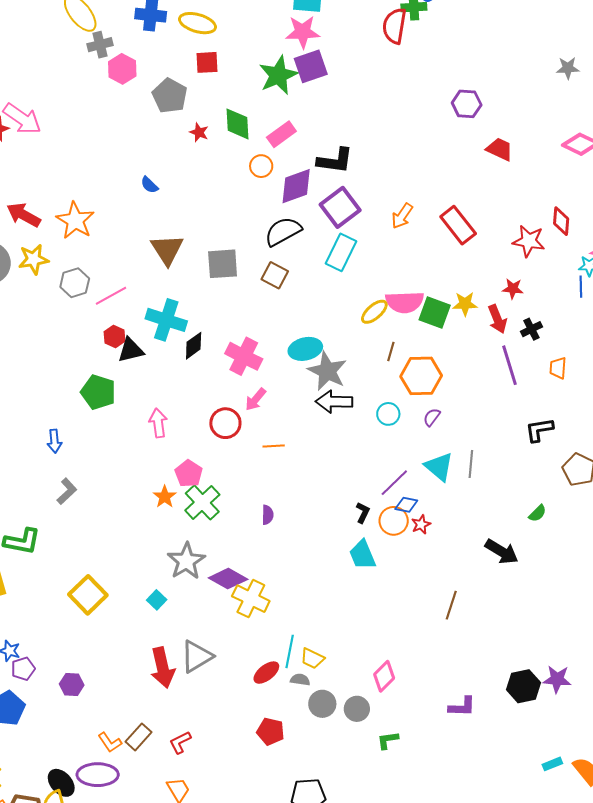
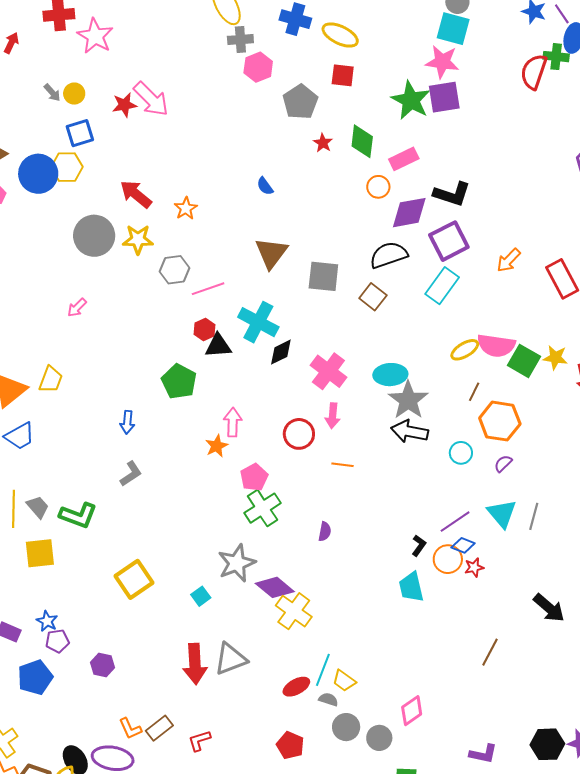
green star: (278, 75) -> (411, 100), turned -30
orange star: (75, 220) -> (186, 208), size x0.6
pink arrow: (256, 399) -> (333, 416), turned -45
orange star: (165, 497) -> (217, 446), moved

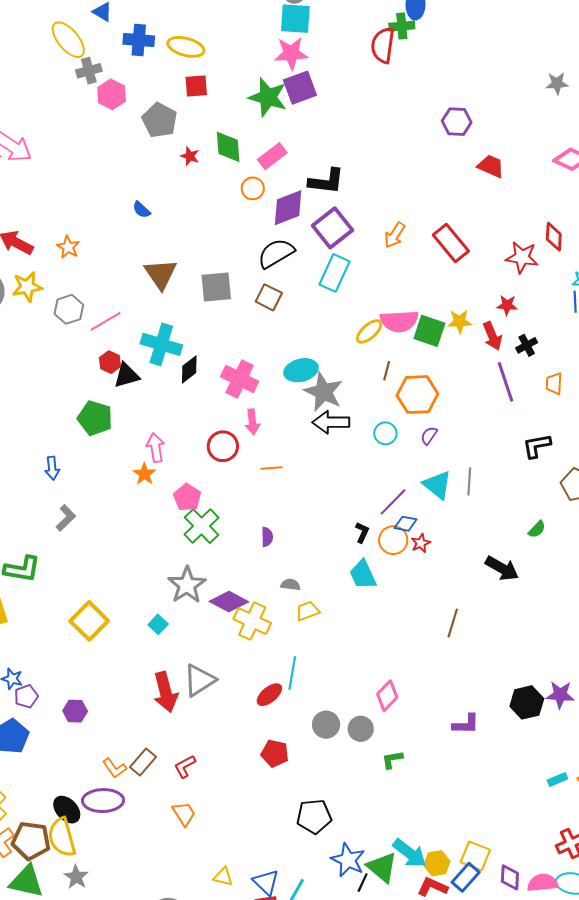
yellow trapezoid: (344, 681) -> (307, 611), moved, turned 135
gray semicircle: (328, 699) -> (290, 585), moved

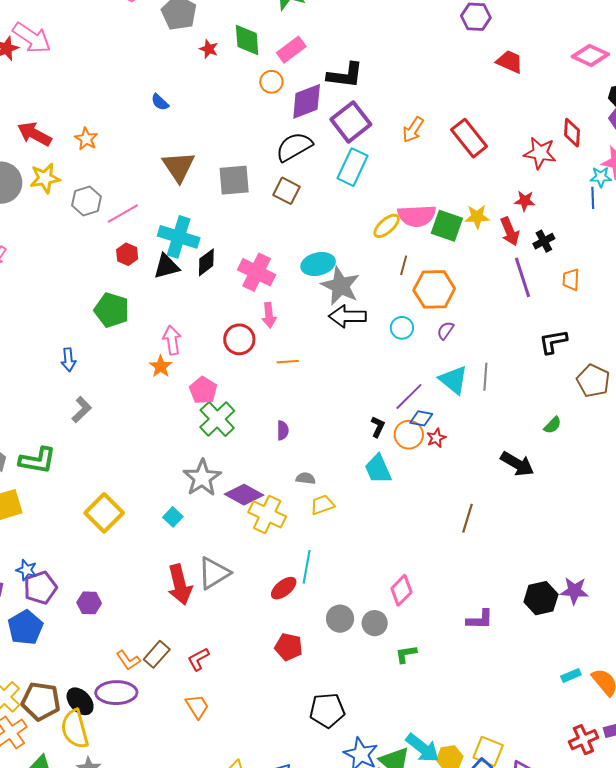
black triangle: (127, 375) -> (167, 266), moved
purple pentagon: (26, 696) -> (40, 588), size x1.4
brown pentagon: (31, 841) -> (41, 701), moved

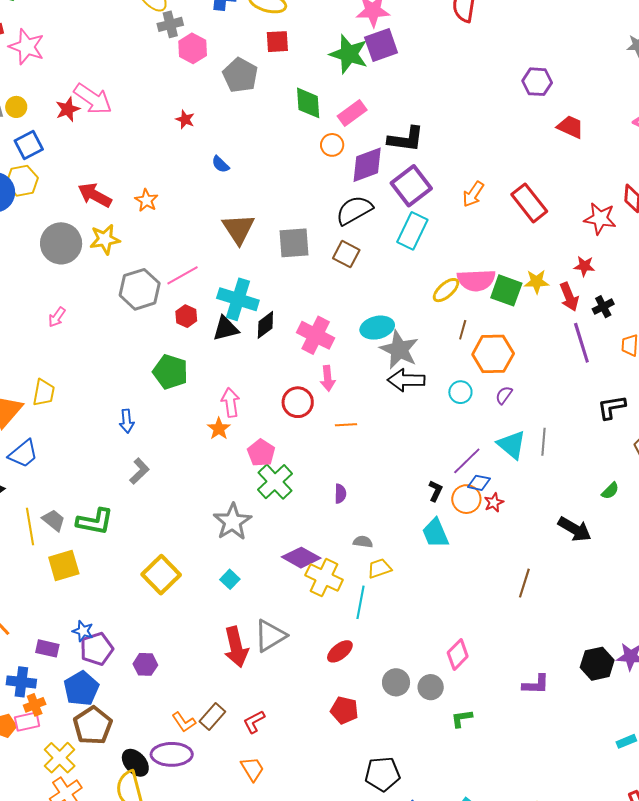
red star: (209, 49) -> (185, 119), moved
gray hexagon: (87, 201) -> (140, 289), moved, size x1.4
gray star: (202, 478) -> (232, 522), moved
cyan line: (307, 567) -> (360, 602), moved
brown pentagon: (41, 701) -> (93, 726), moved, turned 30

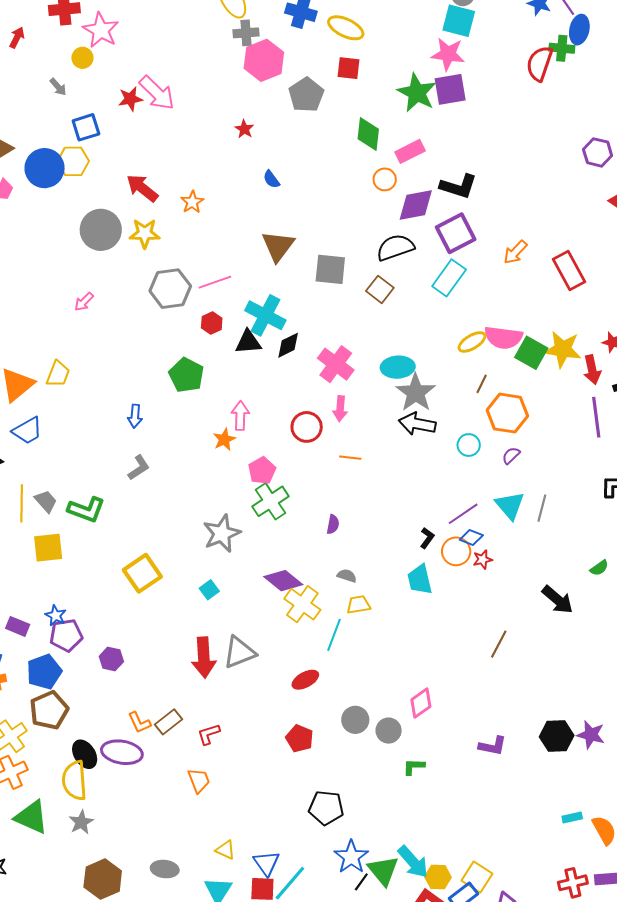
pink hexagon: (193, 48) -> (264, 60), size x1.4
yellow circle: (16, 107) -> (82, 58), moved
yellow star: (537, 282) -> (563, 349), size x1.5

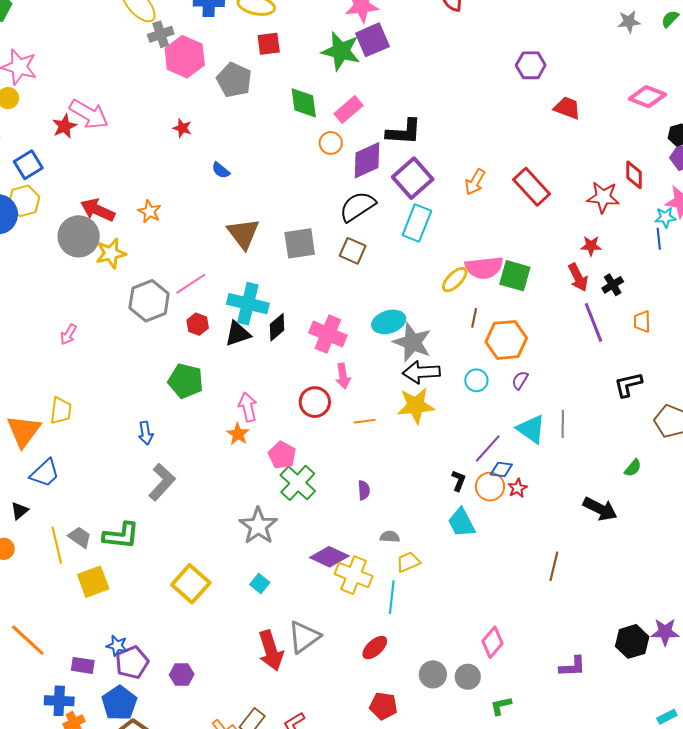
gray circle: (101, 230) -> (79, 236), moved
yellow star: (563, 349) -> (416, 406), moved
gray L-shape: (139, 468) -> (162, 482), size x1.4

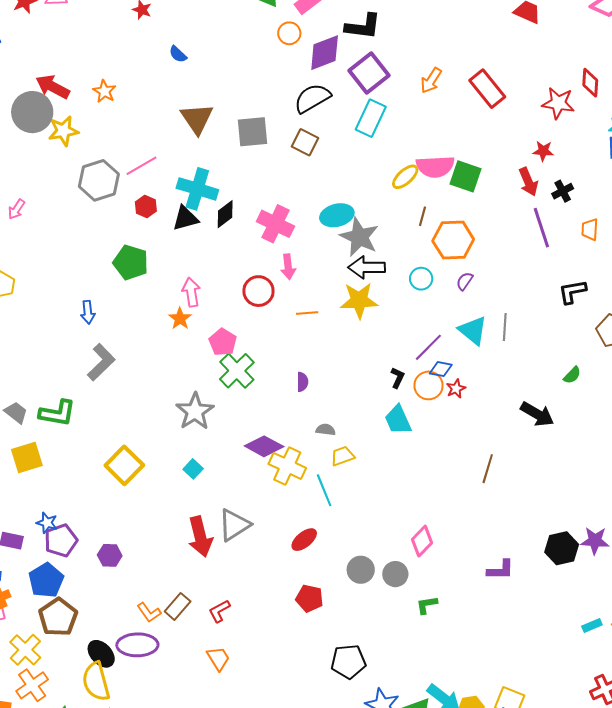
cyan line: (392, 597) -> (324, 490), turned -32

